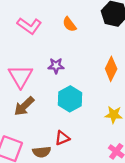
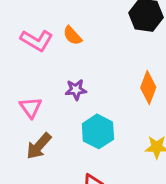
orange semicircle: (69, 24) -> (72, 36), moved
pink triangle: (20, 76) -> (31, 107), size x0.7

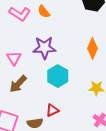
purple star: (76, 90) -> (44, 48), size x1.6

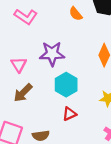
orange semicircle: (44, 12) -> (76, 14), moved
red triangle: (52, 110) -> (69, 114), moved

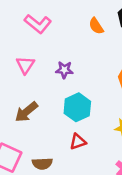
purple star: (52, 54) -> (64, 70), size x0.6
pink triangle: (19, 65) -> (25, 65), moved

